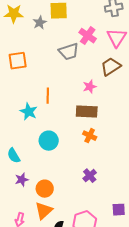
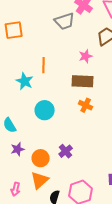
purple cross: (90, 176) -> (66, 151), moved

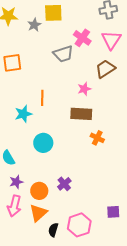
cyan star: (25, 81) -> (23, 114), turned 30
orange cross: (86, 105) -> (97, 138), moved
pink arrow: (16, 189) -> (14, 206), moved, size x1.5

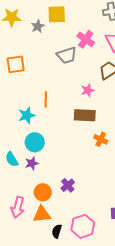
cyan circle: (43, 143) -> (35, 142), moved
purple star: (16, 182) -> (32, 163), moved
orange triangle: (38, 213) -> (42, 214), turned 36

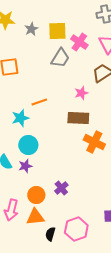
yellow square: (57, 14) -> (57, 31), moved
gray trapezoid: (67, 55) -> (60, 58), turned -40
orange line: (46, 99) -> (39, 102), turned 70
orange cross: (101, 139) -> (94, 142), size x1.5

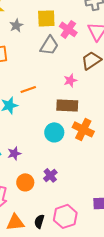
gray star: (31, 29) -> (16, 25), moved
cyan circle: (28, 145) -> (54, 132), moved
orange triangle: (35, 217) -> (15, 222), moved

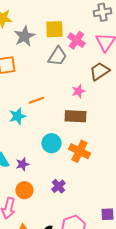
gray star: (16, 25) -> (24, 36), size x1.5
orange cross: (83, 129) -> (79, 151), moved
cyan circle: (54, 132) -> (51, 143), moved
orange circle: (25, 182) -> (24, 190), moved

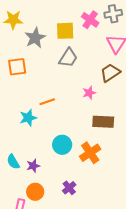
pink cross: (76, 40) -> (90, 20), moved
brown rectangle: (75, 116) -> (103, 122), moved
orange cross: (79, 151) -> (90, 153), turned 30

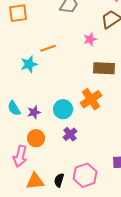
cyan circle: (62, 145) -> (63, 109), moved

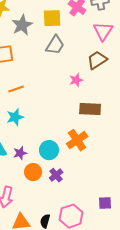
orange line: (48, 48) -> (16, 89), moved
cyan star: (29, 64) -> (15, 117), moved
orange circle: (36, 138) -> (33, 172), moved

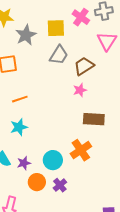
brown trapezoid: (97, 60) -> (84, 66), moved

